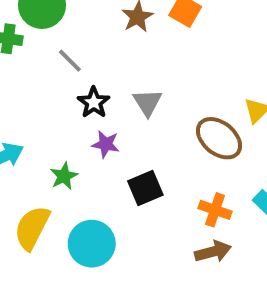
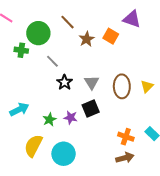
brown ellipse: (219, 138) -> (122, 86), moved, turned 50
purple star: (106, 144) -> (71, 118), moved
black square: (145, 188) -> (91, 109), moved

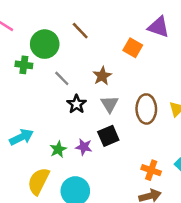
brown star: (87, 39) -> (102, 76), moved

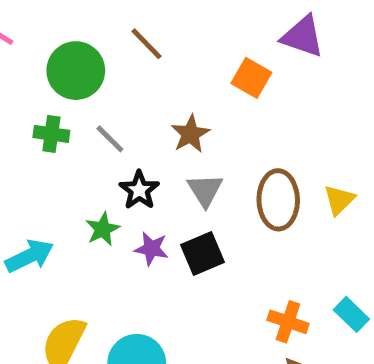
green cross: (24, 65) -> (51, 134), moved
purple star: (84, 147) -> (151, 249), moved
green star: (58, 149) -> (103, 229), moved

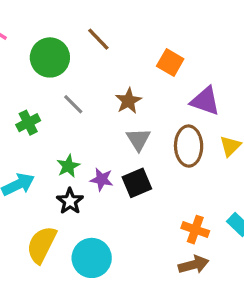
purple triangle: (303, 36) -> (205, 101), moved
green cross: (51, 134) -> (28, 123), moved, turned -35
black star: (139, 190) -> (70, 201), moved

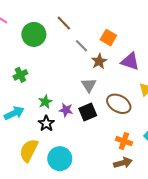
brown star: (128, 101) -> (99, 61), moved
gray line: (73, 104) -> (82, 46), moved
brown ellipse: (189, 146) -> (119, 104), moved, turned -60

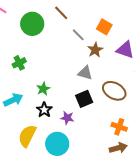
gray triangle: (89, 85) -> (85, 73), turned -42
purple star: (66, 110) -> (67, 118), moved

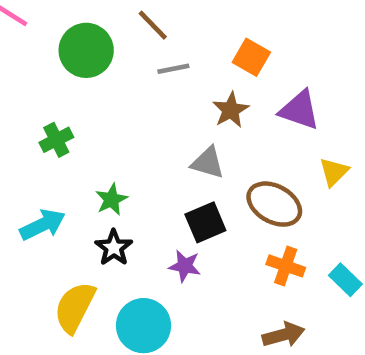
gray line: (78, 35) -> (173, 69), moved, turned -56
purple star: (67, 118) -> (185, 266), moved
orange cross: (119, 127) -> (286, 266), moved

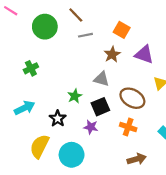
green star: (111, 199) -> (75, 96), moved
orange cross: (286, 266) -> (128, 127), moved

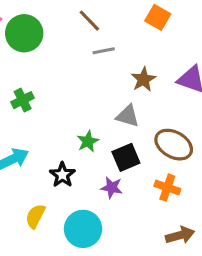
green circle: (45, 27) -> (24, 33), moved
orange square: (122, 30) -> (158, 17), moved
yellow semicircle: (40, 146) -> (35, 216), size x0.7

